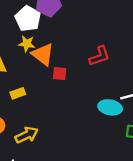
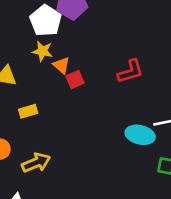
orange triangle: (43, 54) -> (61, 65), size x0.6
red square: (60, 74) -> (75, 79), moved, turned -32

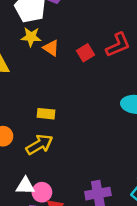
red square: (75, 79) -> (86, 53), moved
yellow rectangle: (28, 111) -> (46, 114), moved, turned 30

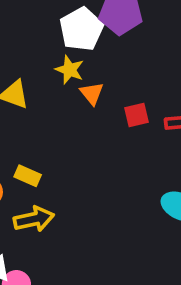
yellow rectangle: (46, 114) -> (28, 176), moved

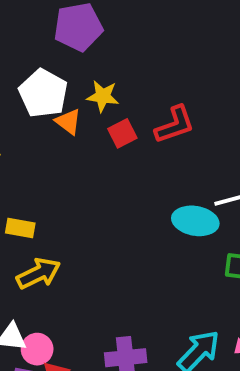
white pentagon: (81, 29) -> (43, 93), moved
yellow star: (70, 70) -> (103, 96), moved

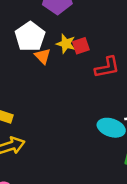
red square: (122, 133) -> (81, 46), moved

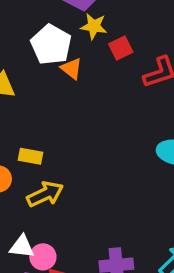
yellow star: (66, 44) -> (94, 26), moved

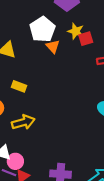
yellow star: (94, 26) -> (76, 31), moved
yellow rectangle: (30, 156) -> (19, 86), moved

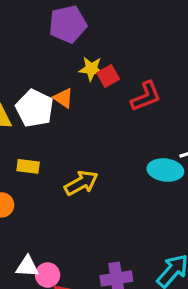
white pentagon: (42, 29) -> (35, 108), moved
yellow arrow: (23, 122) -> (81, 183), moved

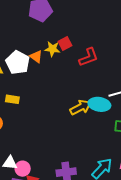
yellow star: (91, 69) -> (52, 49), moved
yellow arrow: (81, 183) -> (81, 107), moved

